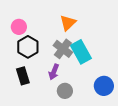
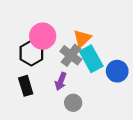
orange triangle: (68, 23) -> (82, 38), moved
pink circle: (19, 27) -> (43, 36), moved, size x1.5
blue circle: (104, 86) -> (117, 71), moved

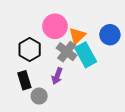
pink circle: (43, 36) -> (55, 26), moved
blue circle: (117, 71) -> (110, 35), moved
gray circle: (73, 103) -> (39, 96), moved

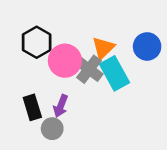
pink circle: (55, 26) -> (65, 61), moved
black hexagon: (30, 50) -> (37, 42), moved
purple arrow: (57, 76) -> (61, 106), moved

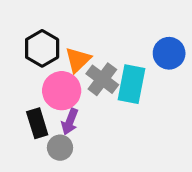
orange triangle: (103, 48) -> (78, 60), moved
pink circle: (65, 61) -> (62, 91), moved
cyan rectangle: (114, 73) -> (132, 84), turned 40

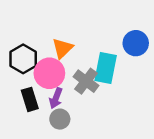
black hexagon: (42, 48) -> (23, 59), moved
gray cross: (102, 79) -> (86, 81), moved
gray circle: (60, 148) -> (60, 119), moved

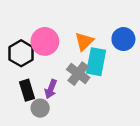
orange triangle: (62, 48) -> (84, 41), moved
pink circle: (49, 73) -> (45, 41), moved
gray circle: (60, 119) -> (40, 108), moved

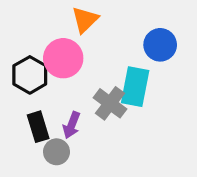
blue circle: (123, 39) -> (160, 45), moved
orange triangle: (84, 41) -> (85, 20), moved

